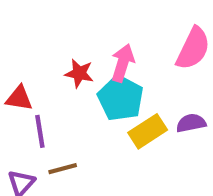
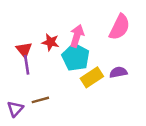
red triangle: (19, 98) -> (24, 50), moved, turned 42
purple line: (40, 131) -> (27, 65), moved

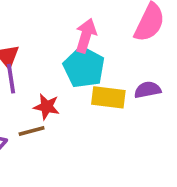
red star: (50, 42) -> (47, 107), moved
yellow rectangle: (92, 77) -> (108, 97), turned 40

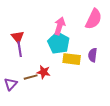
purple semicircle: (148, 90) -> (93, 55), turned -72
red star: (47, 107) -> (44, 72), moved

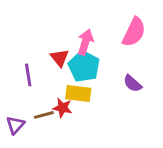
red triangle: (18, 37) -> (60, 58), moved
purple semicircle: (93, 55) -> (133, 84), turned -56
yellow rectangle: (72, 59) -> (78, 94), moved

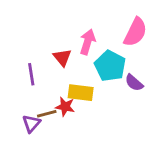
cyan pentagon: (84, 66) -> (110, 66), moved
purple triangle: (15, 125) -> (31, 124), moved

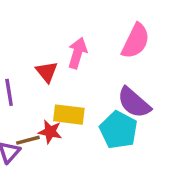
cyan pentagon: (110, 66) -> (119, 130), moved
purple semicircle: (134, 83) -> (134, 103), size x1.5

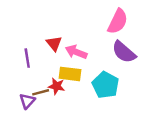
pink arrow: (77, 53) -> (76, 52), moved, turned -85
purple semicircle: (134, 103) -> (124, 52), moved

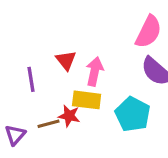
pink arrow: (76, 52) -> (95, 71), turned 80
purple triangle: (27, 101) -> (15, 135), moved

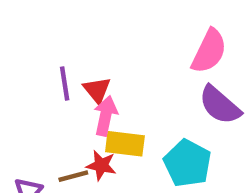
pink arrow: (95, 71) -> (106, 116), moved
purple line: (31, 79) -> (65, 83), moved

